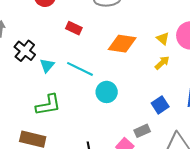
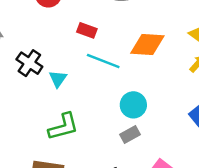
cyan line: (80, 69) -> (103, 61), moved
gray rectangle: (142, 131) -> (130, 134), moved

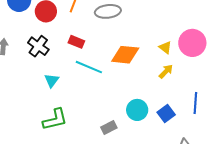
black cross: (29, 63) -> (38, 46), moved
cyan circle: (133, 105) -> (137, 110), moved

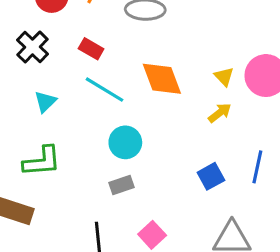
orange diamond: (125, 55) -> (162, 79), turned 56
cyan circle: (137, 110) -> (125, 142), moved

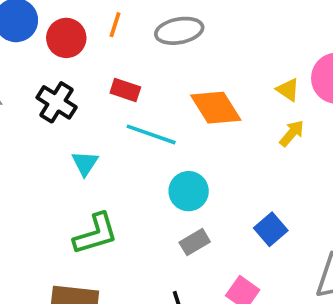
blue square: (211, 176) -> (271, 229), moved

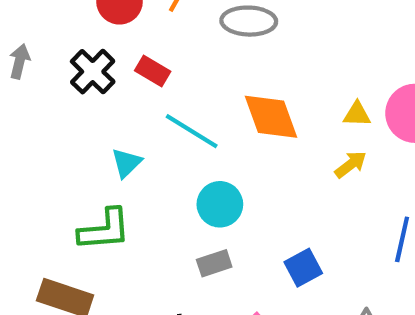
red rectangle: (125, 90) -> (153, 71), moved
yellow triangle: (288, 90) -> (357, 114), turned -45
cyan triangle: (85, 163) -> (126, 163), moved

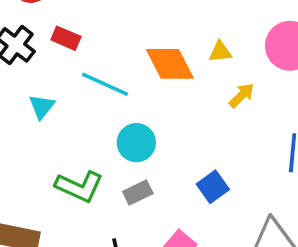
yellow triangle: (357, 114) -> (220, 52), moved
cyan triangle: (126, 163) -> (42, 107), moved
green L-shape: (104, 230) -> (79, 187), moved, turned 36

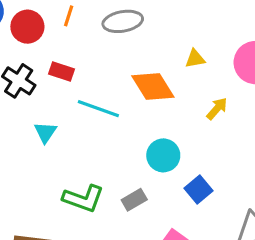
yellow triangle: (220, 52) -> (195, 59), moved
cyan circle: (136, 143) -> (163, 155), moved

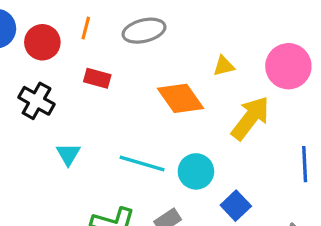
red rectangle: (61, 72) -> (97, 78), moved
cyan line: (98, 109) -> (142, 163), moved
yellow arrow: (217, 109) -> (250, 118), size x1.8

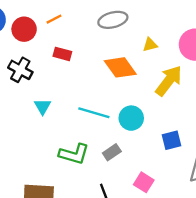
orange line: (86, 28) -> (54, 19), turned 49
gray ellipse: (144, 31) -> (113, 20), moved
blue square: (236, 206) -> (172, 140), moved, turned 30

